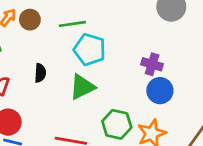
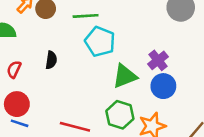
purple cross: (152, 64) -> (158, 60), turned 30
green triangle: (82, 87) -> (125, 76), moved

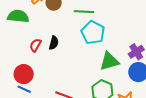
red semicircle: (14, 69) -> (35, 45), moved

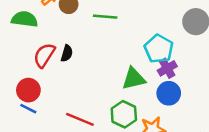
cyan pentagon: (93, 33) -> (159, 49), moved
red semicircle: (35, 45) -> (44, 55), size x1.5

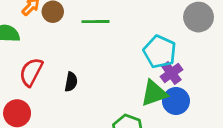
black semicircle: (67, 53) -> (71, 82), moved
green triangle: (134, 79) -> (154, 93), moved

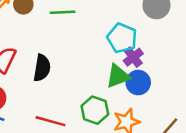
black semicircle: (71, 82) -> (42, 68), size x1.5

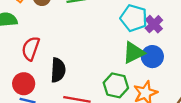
purple cross: (133, 57) -> (154, 24), moved
black semicircle: (42, 68) -> (58, 70), moved

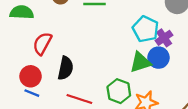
blue circle: (152, 57) -> (158, 58), moved

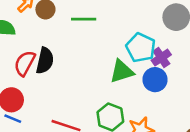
green triangle: (140, 62) -> (122, 71), moved
black semicircle: (65, 68) -> (45, 61), moved

